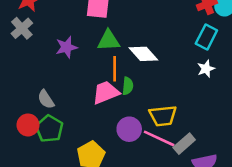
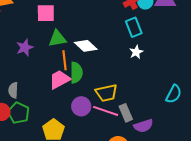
cyan rectangle: (206, 37) -> (134, 27), turned -42
green semicircle: (128, 86) -> (76, 73), size x1.5
gray semicircle: (46, 99) -> (13, 90), turned 42
gray rectangle: (184, 144) -> (126, 113), turned -66

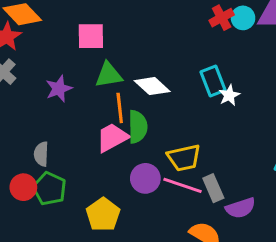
cyan rectangle: (134, 27) -> (213, 81), moved

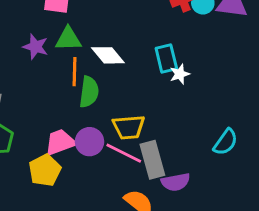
purple star: (59, 89) -> (36, 47), moved, turned 30
pink trapezoid: (112, 137) -> (60, 142), moved
gray rectangle: (213, 188) -> (152, 160), size x1.4

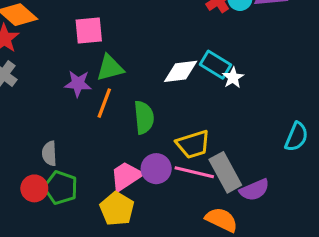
white diamond: (108, 55) -> (181, 71), moved, turned -44
cyan rectangle: (166, 58) -> (215, 65), turned -32
orange line: (75, 72) -> (104, 103), moved, turned 32

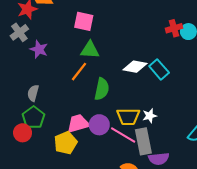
white star: (233, 78) -> (150, 116), moved
purple star: (78, 84) -> (39, 49), moved
red circle: (34, 188) -> (23, 133), moved

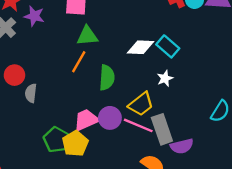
purple star: (39, 49) -> (34, 16), moved
white star: (150, 116) -> (165, 78), moved
yellow trapezoid: (128, 117) -> (141, 104), turned -30
green pentagon: (33, 118) -> (56, 140), moved
red circle: (23, 133) -> (14, 75), moved

